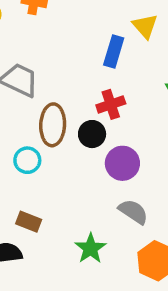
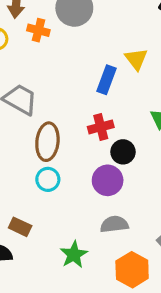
black circle: (92, 134) -> (123, 152), moved
cyan circle: (27, 160) -> (48, 179), moved
gray semicircle: (133, 212) -> (114, 224), turned -44

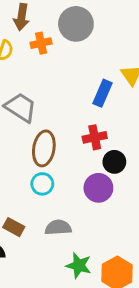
orange cross: (38, 30) -> (41, 43), turned -30
gray semicircle: (114, 224) -> (58, 228), moved
green star: (74, 255) -> (79, 265), moved, turned -30

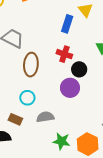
red cross: (95, 137) -> (64, 54), turned 35
cyan circle: (42, 184) -> (27, 98), moved

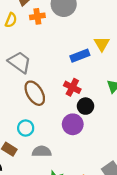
blue rectangle: (67, 24) -> (80, 56), turned 42
brown ellipse: (31, 65) -> (35, 93), turned -45

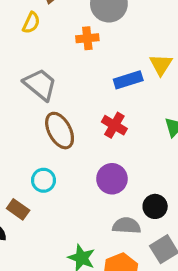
orange cross: (37, 16) -> (87, 38), moved
black circle: (85, 106) -> (155, 206), moved
gray semicircle: (42, 151) -> (127, 226), moved

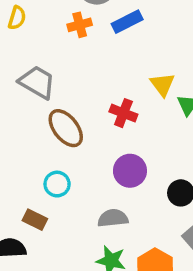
yellow triangle: (161, 65) -> (162, 84), moved
blue rectangle: (128, 80) -> (127, 22), moved
gray semicircle: (127, 226) -> (113, 218), moved

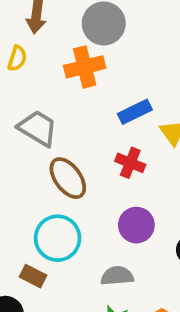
blue rectangle: (127, 22) -> (135, 112), moved
orange cross: (80, 25) -> (85, 67), size x1.5
cyan circle: (57, 184) -> (58, 238), size x1.6

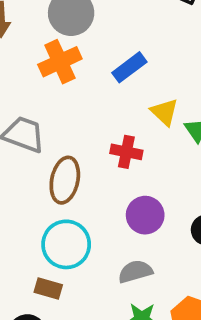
blue rectangle: (135, 112) -> (129, 67), moved
brown ellipse: (68, 178) -> (65, 180), turned 60

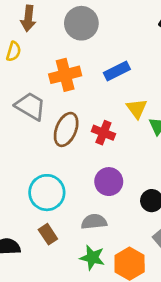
orange cross: (60, 62) -> (65, 75), moved
brown ellipse: (65, 180) -> (66, 129), moved
brown rectangle: (48, 289) -> (48, 234), moved, turned 30

